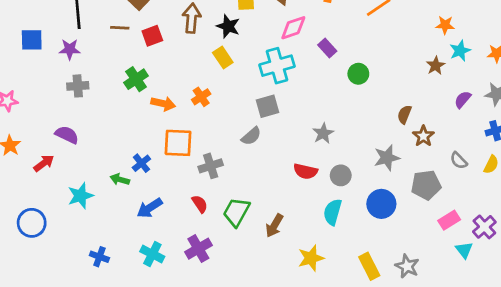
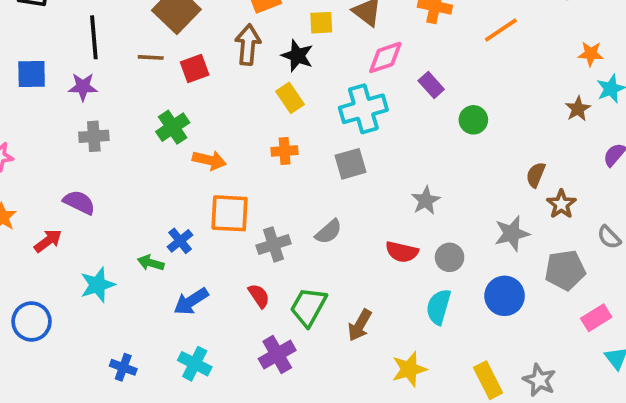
orange cross: (201, 97) -> (285, 151), moved, turned 30
gray semicircle: (251, 136) -> (329, 232), moved
purple cross: (198, 249) -> (277, 354), moved

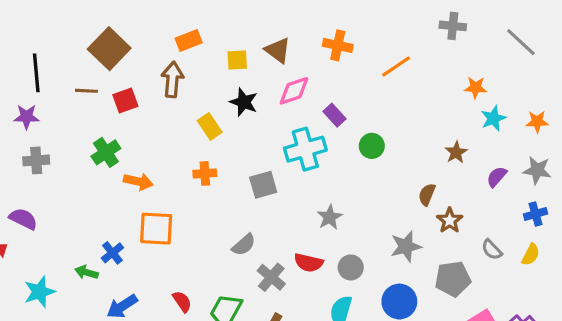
black star: (297, 56) -> (244, 102), moved
cyan cross: (363, 109) -> (305, 149), moved
brown star: (578, 109) -> (456, 152), moved
gray cross: (274, 244) -> (271, 277), moved, turned -32

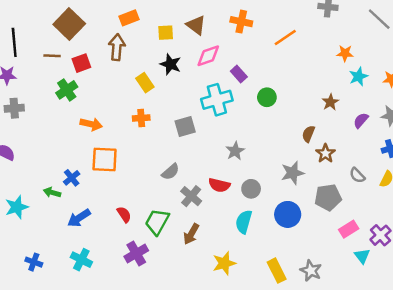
green cross: (106, 152) -> (67, 90), moved

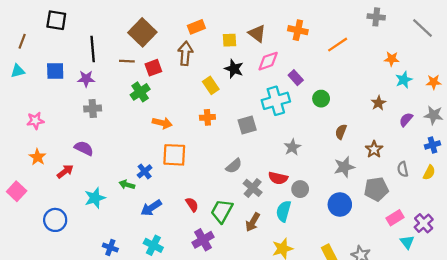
brown semicircle: (308, 134) -> (341, 132), moved
gray semicircle: (357, 175) -> (403, 169), turned 32
gray circle: (251, 189) -> (300, 189), moved
cyan semicircle: (244, 222) -> (284, 211), moved

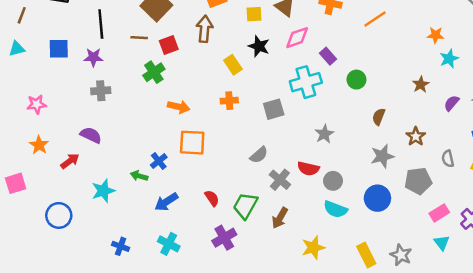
pink square: (17, 191) -> (16, 183), turned 30
cyan semicircle: (284, 211) -> (335, 209), moved, turned -85
cyan triangle: (407, 242) -> (442, 243), moved

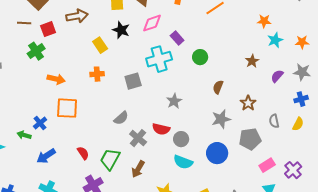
brown arrow: (205, 29) -> (77, 16), turned 75

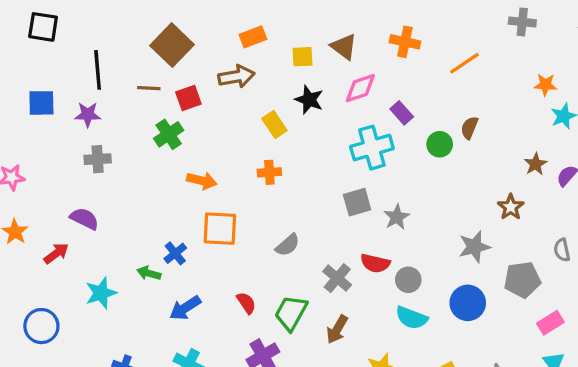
brown star: (252, 61) -> (536, 164), moved
gray square: (133, 81) -> (357, 202), moved
brown semicircle: (218, 87) -> (469, 128), moved
brown star: (248, 103) -> (511, 207), moved
gray semicircle: (121, 118) -> (288, 245), moved

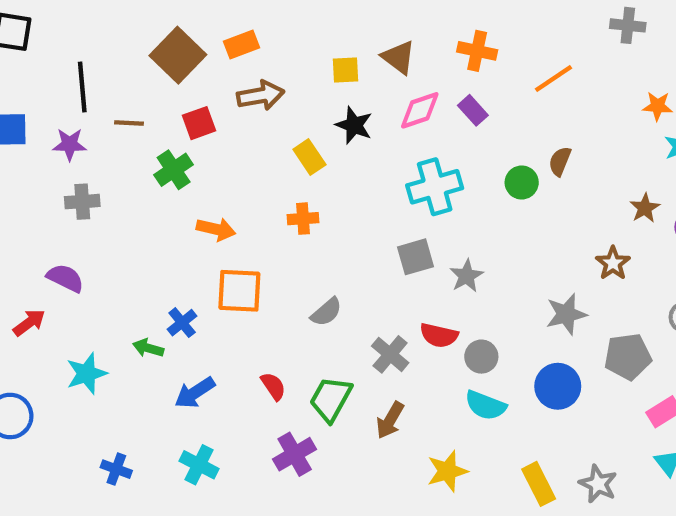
orange rectangle: (253, 37) -> (241, 45), moved
brown line: (149, 88) -> (129, 123), moved
purple rectangle: (402, 113) -> (473, 110), moved

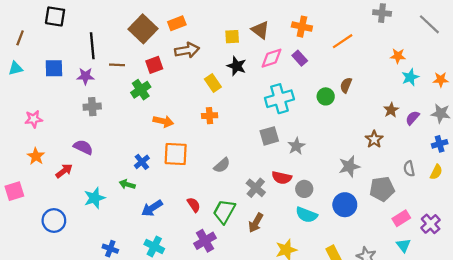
blue cross: (182, 323) -> (142, 162), moved

